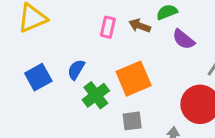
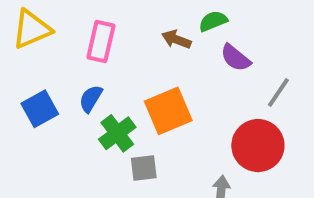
pink rectangle: (108, 27) -> (101, 42), moved, size x1.4
gray square: (132, 121) -> (144, 168), moved

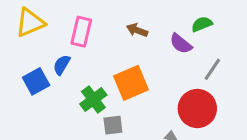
green semicircle: (213, 21) -> (202, 24), moved
blue semicircle: (91, 99) -> (62, 65), moved

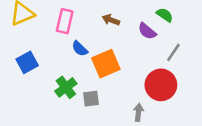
green semicircle: (202, 24) -> (165, 15), turned 56
blue semicircle: (62, 65) -> (80, 49), moved, turned -77
green cross: (93, 99) -> (66, 87), moved

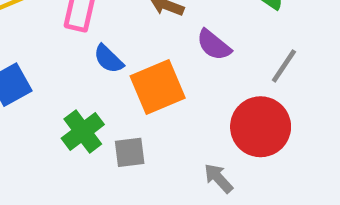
purple semicircle: (147, 31) -> (214, 45), moved
gray arrow: (138, 112) -> (218, 178), turned -49

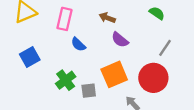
purple semicircle: (214, 45) -> (120, 40), moved
orange square: (158, 87) -> (114, 74), moved

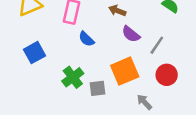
gray line: (165, 48) -> (157, 45), moved
red circle: (153, 78) -> (167, 75), size x0.7

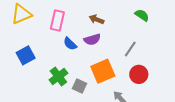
purple semicircle: (131, 34) -> (92, 39), moved, turned -56
gray square: (98, 88) -> (80, 86), turned 32

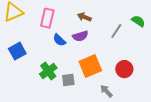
green semicircle: (142, 15) -> (138, 21), moved
gray line: (130, 49) -> (116, 31), moved
gray square: (80, 86) -> (68, 80), turned -32

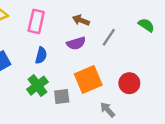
gray line: (116, 31) -> (109, 37), moved
blue semicircle: (59, 40) -> (41, 55), moved, turned -120

